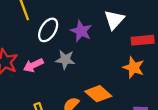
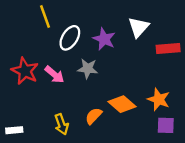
pink arrow: (33, 65) -> (54, 75), turned -114
orange star: (134, 68) -> (159, 99), moved

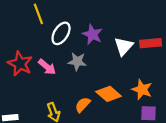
white triangle: (139, 27) -> (124, 46), moved

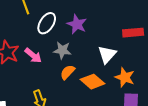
white triangle: (124, 46) -> (107, 54), moved
orange semicircle: (83, 105) -> (67, 72), moved

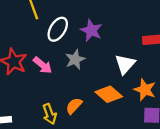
gray star: (62, 50) -> (75, 59), turned -30
orange semicircle: (67, 72) -> (74, 106), moved

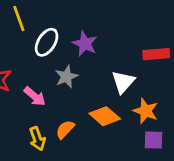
pink arrow: (43, 65) -> (35, 96), moved

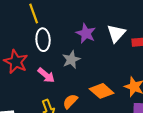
white ellipse: (47, 42) -> (43, 40), moved, turned -35
white triangle: (123, 82) -> (116, 33), moved

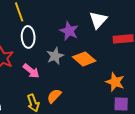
white triangle: (116, 33) -> (98, 20), moved
orange diamond: (102, 91) -> (84, 59), moved

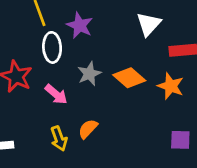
purple star: (69, 31) -> (80, 25), moved
orange star: (115, 82) -> (171, 86), moved

